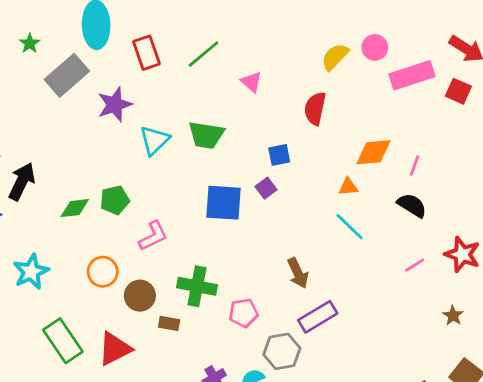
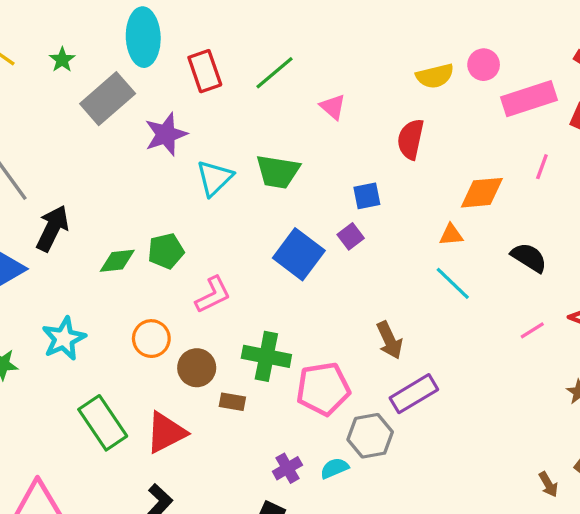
yellow semicircle: (335, 57) -> (435, 76), turned -148
pink line: (415, 166) -> (542, 167), moved
blue square: (223, 203) -> (299, 254), turned 33
pink pentagon: (243, 313) -> (323, 389), size x1.5

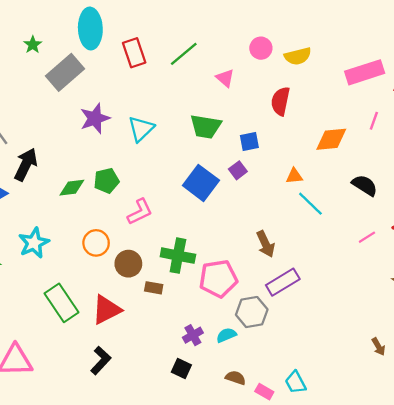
pink circle: (484, 65) -> (261, 48), moved
purple star: (166, 134) -> (95, 118), moved
green trapezoid: (278, 172) -> (206, 126), moved
orange triangle: (451, 235) -> (294, 176), moved

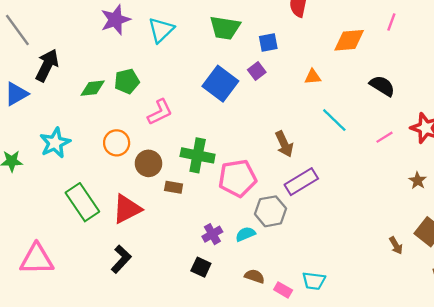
cyan line: (310, 204) -> (334, 120), moved
cyan trapezoid: (295, 382) -> (314, 281), turned -55

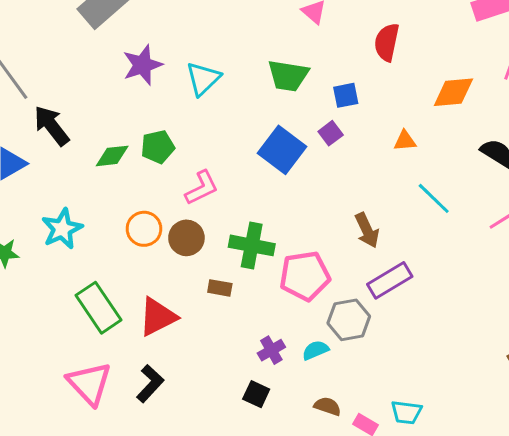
black arrow: (47, 65) -> (51, 126), turned -64
brown circle: (149, 163) -> (186, 238), moved
pink triangle: (37, 259) -> (89, 384), moved, turned 48

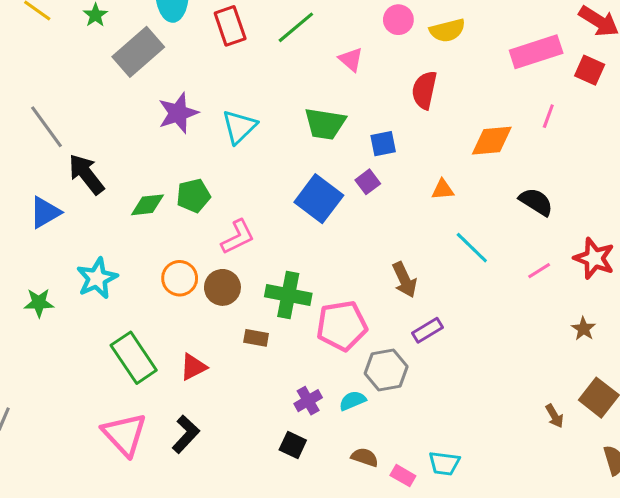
purple rectangle: (390, 280) -> (427, 330), size x0.7
red triangle: (158, 317) -> (193, 367), size x0.7

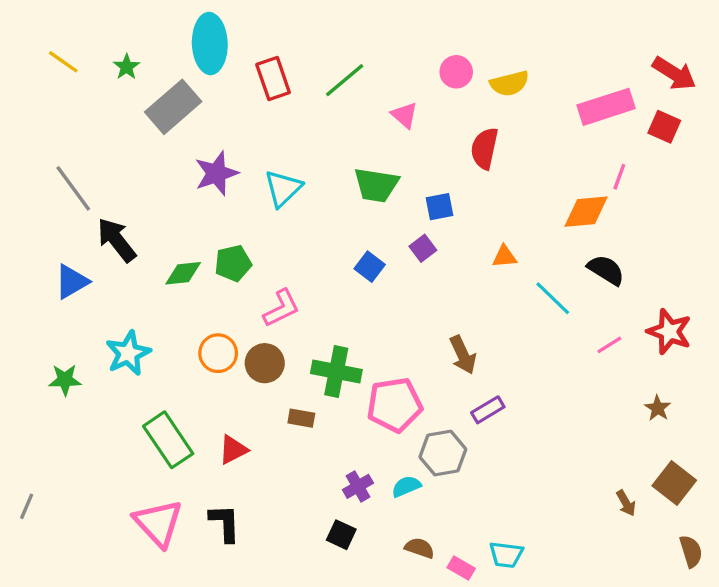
orange diamond: (492, 141) -> (586, 212), moved
blue square: (319, 199) -> (370, 267), size x0.6
cyan line: (472, 248) -> (553, 298), moved
black L-shape: (186, 434) -> (225, 523), turned -45

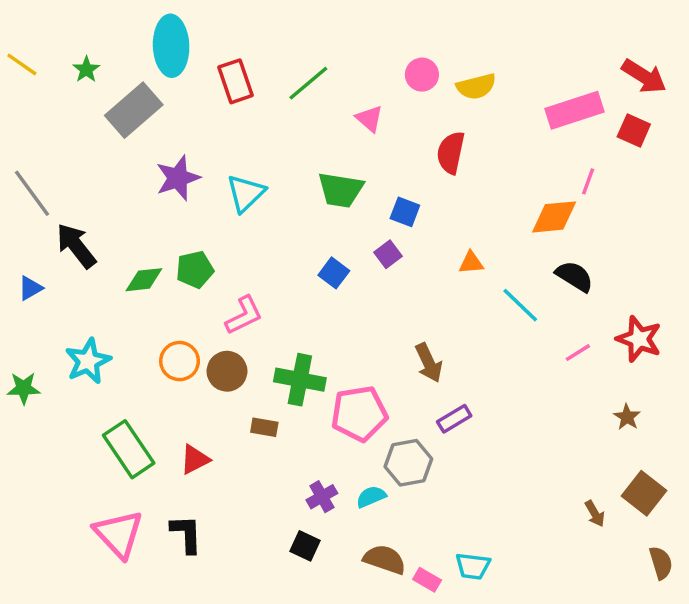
blue square: (440, 207) -> (405, 212), turned 32
blue triangle: (72, 282) -> (30, 288), size x0.7
brown semicircle: (420, 548) -> (385, 559), size x1.4

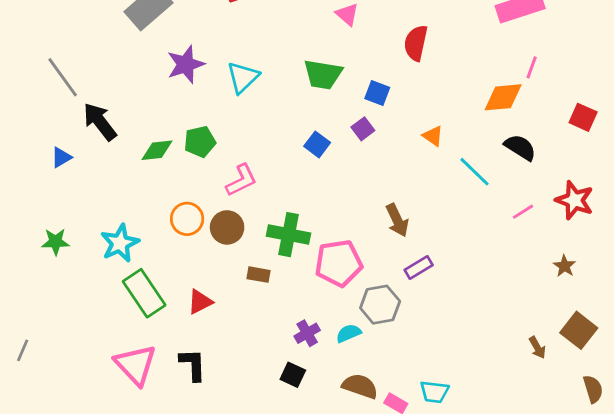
red square: (634, 131) -> (583, 117), moved
orange triangle: (471, 263) -> (433, 136), turned 40
cyan star: (88, 361) -> (120, 243), moved

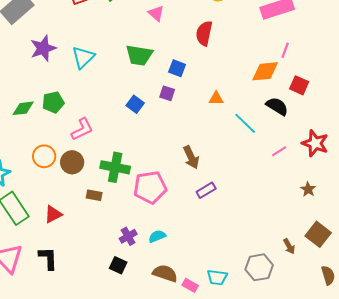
red square: (583, 117) -> (299, 85), moved
purple square: (363, 129) -> (167, 93), turned -35
orange triangle: (433, 136) -> (216, 98), turned -35
gray hexagon: (380, 305) -> (259, 267), moved

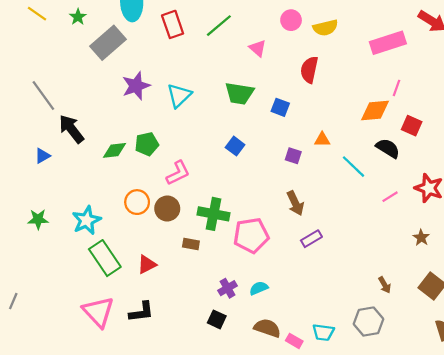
purple square: (167, 93) -> (293, 156), moved
brown arrow: (289, 246) -> (385, 285), moved
black L-shape: (48, 258) -> (141, 312), turned 85

